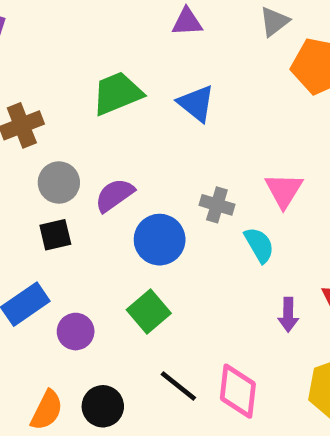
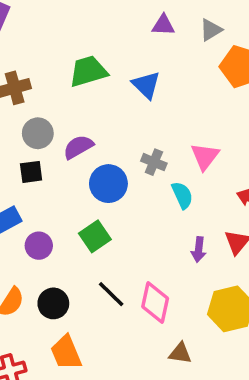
purple triangle: (187, 22) -> (163, 25), moved

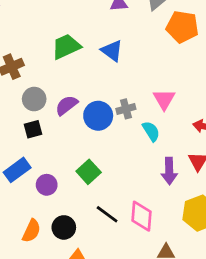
gray cross: (154, 162) -> (126, 109), turned -30
blue circle: (108, 184) -> (98, 116), moved
purple arrow: (199, 249) -> (169, 171), size x1.4

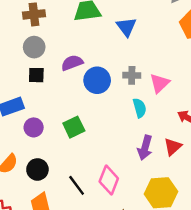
gray circle: (34, 99) -> (34, 47), moved
gray cross: (126, 109) -> (132, 75), moved
black line: (107, 214) -> (77, 185), moved

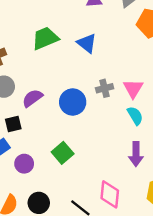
purple semicircle: (72, 63) -> (32, 98), moved
black square: (36, 75) -> (13, 124), moved
cyan semicircle: (140, 108) -> (135, 116), moved

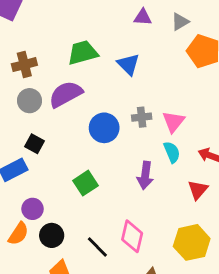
purple semicircle: (32, 98) -> (66, 94), moved, size x1.4
black square: (13, 124) -> (35, 144), turned 35
purple arrow: (136, 154) -> (145, 175), moved
purple circle: (24, 164) -> (33, 209), moved

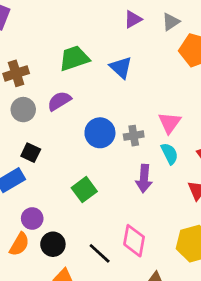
purple triangle: (143, 17) -> (133, 19), turned -30
purple semicircle: (66, 94) -> (59, 101), size x0.7
gray cross: (142, 117) -> (134, 136), moved

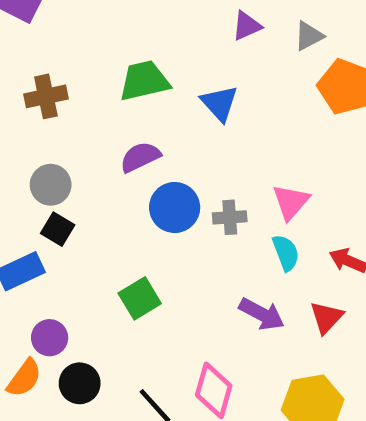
purple semicircle: (59, 101) -> (140, 157), moved
gray circle: (23, 110) -> (51, 185), moved
purple arrow: (144, 179) -> (262, 314), moved, turned -72

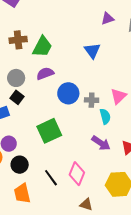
green trapezoid: (144, 81) -> (42, 47), moved, turned 125
purple semicircle: (140, 157) -> (45, 73), moved
cyan semicircle: (286, 253) -> (105, 116), moved
green square: (140, 298) -> (49, 131), size x1.4

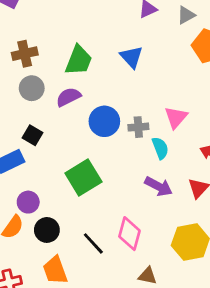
green trapezoid: (42, 47) -> (79, 60), moved
gray circle: (16, 78) -> (32, 88), moved

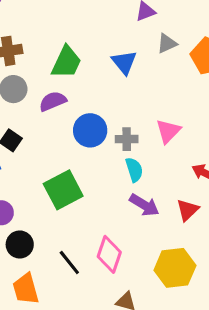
gray triangle: (186, 15) -> (167, 43), moved
cyan semicircle: (160, 148) -> (134, 170), moved

